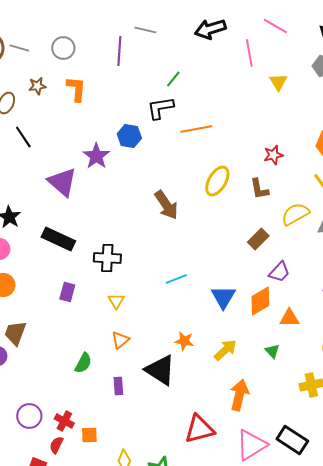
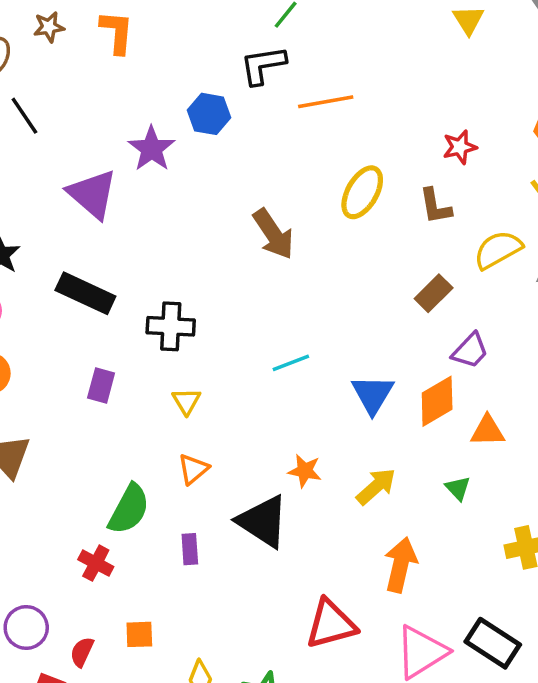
green semicircle: (83, 363) -> (129, 509), size x1.4
purple circle: (29, 416) -> (26, 627), moved
red cross: (64, 421) -> (96, 563), moved

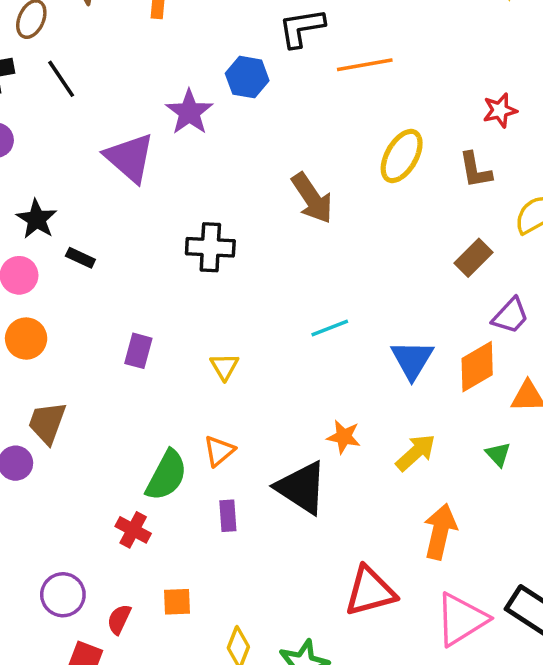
black rectangle: (85, 293) -> (80, 258), moved, size x0.5
black cross: (171, 326) -> (210, 247), moved
orange triangle: (193, 469) -> (219, 451), moved

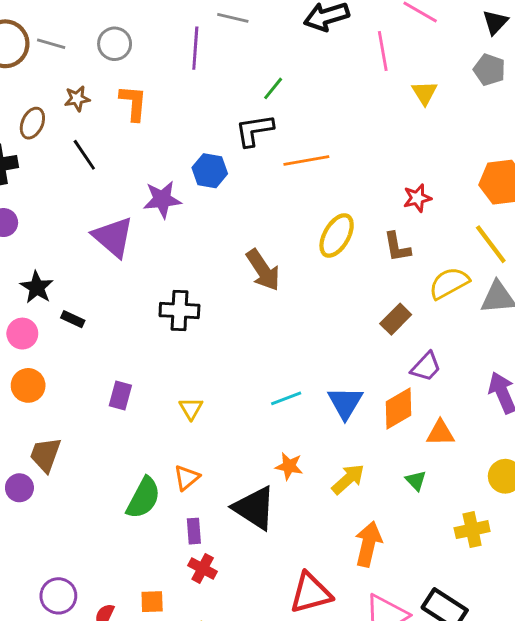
black line: (61, 79) -> (84, 155), moved
purple star: (189, 112) -> (162, 199), turned 30
cyan line: (330, 328) -> (286, 398), moved
red cross: (133, 530) -> (203, 568), moved

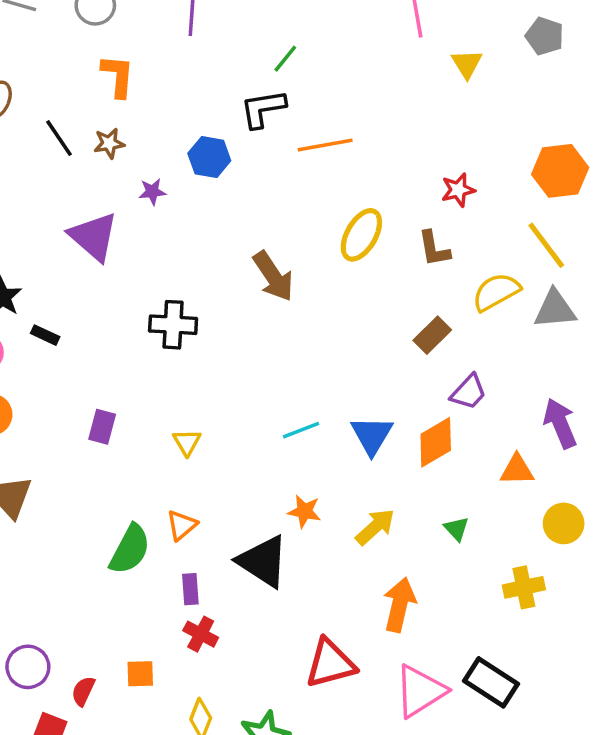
brown star: (77, 99) -> (109, 143), moved
purple star: (162, 199) -> (152, 192), size x0.6
orange triangle: (440, 433) -> (517, 470), moved

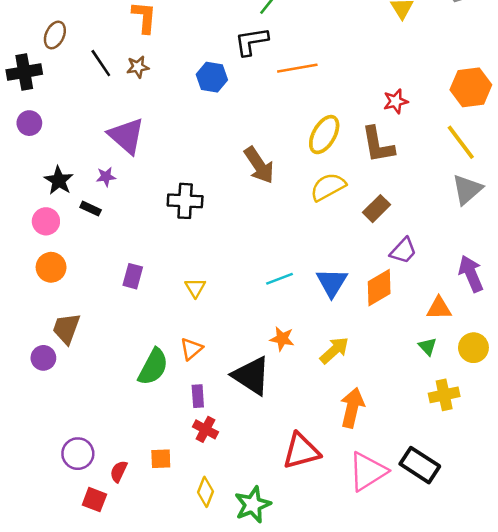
purple star: (152, 192) -> (106, 177), moved
brown L-shape: (434, 249) -> (378, 145), size x1.4
yellow semicircle: (496, 292) -> (328, 187), moved
gray triangle: (555, 309) -> (467, 189), turned -36
green triangle: (456, 529) -> (428, 346), moved

